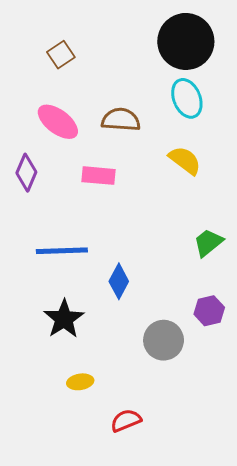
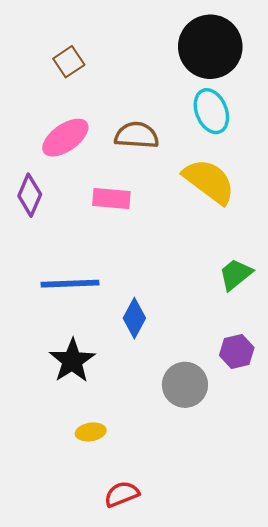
pink ellipse: (58, 122) -> (65, 138), turned -72
yellow semicircle: (185, 160) -> (209, 181), size x1.4
red semicircle: (126, 420) -> (122, 494), moved

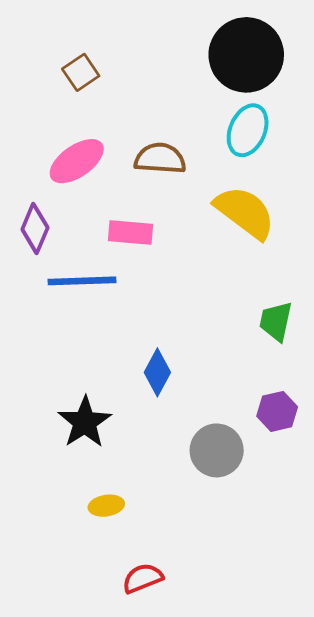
cyan ellipse: (211, 111) -> (248, 130), turned 45
green trapezoid: (236, 274) -> (276, 321), turned -39
blue line: (70, 284) -> (82, 281), moved

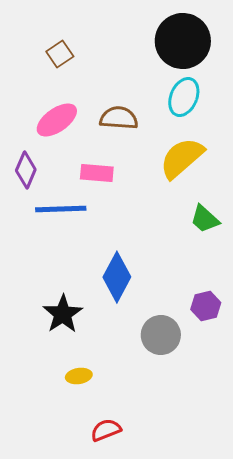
yellow semicircle: (245, 212) -> (182, 158), turned -78
green trapezoid: (276, 321) -> (205, 219), moved, turned -60
blue diamond: (157, 372) -> (117, 277), size x1.4

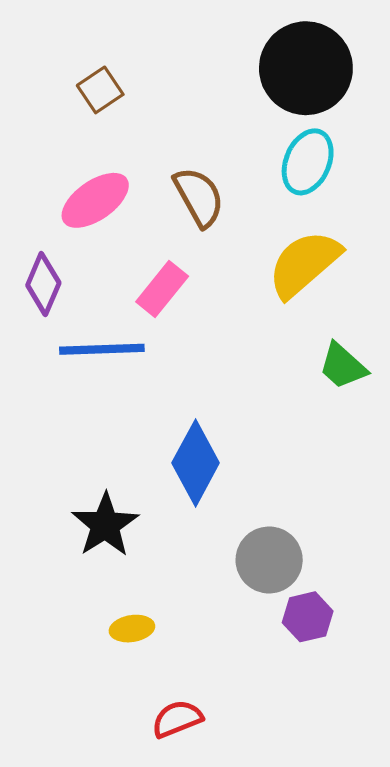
brown semicircle: (119, 118) -> (199, 197), turned 57
pink rectangle: (97, 173) -> (162, 289), turned -56
purple hexagon: (206, 306) -> (308, 617), moved

